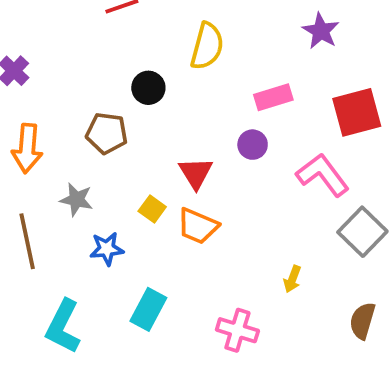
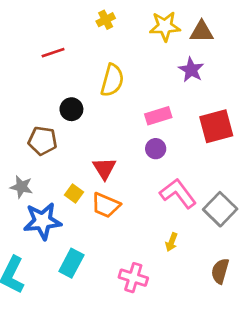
purple circle: (253, 145) -> (156, 149), moved
pink L-shape: (323, 175) -> (178, 193), moved
blue star: (107, 249) -> (43, 221), size x1.6

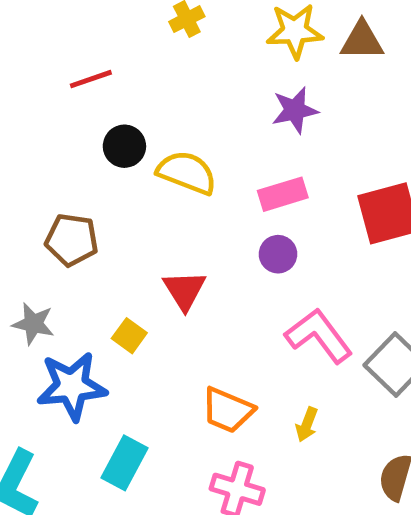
purple star: (191, 70) -> (295, 110), moved, turned 30
yellow semicircle: (112, 80) -> (187, 173), moved, turned -84
black circle: (71, 109) -> (124, 146), moved
orange trapezoid: (106, 205) -> (228, 410), moved

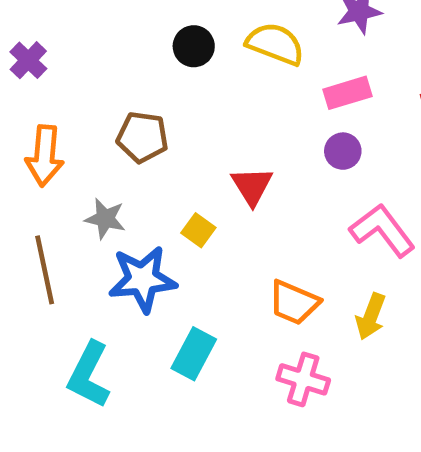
yellow semicircle: (187, 173) -> (275, 44), moved
yellow arrow: (307, 425) -> (371, 316), size x1.4

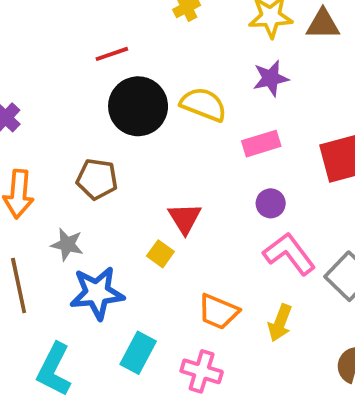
black circle: (194, 46) -> (138, 106), size x1.8
purple circle: (343, 151) -> (271, 203), moved
yellow square: (198, 230) -> (160, 254), moved
pink cross: (303, 379) -> (202, 371), moved

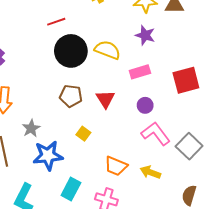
purple star: (271, 78) -> (145, 35), turned 30
brown pentagon: (97, 179) -> (71, 96), moved
red triangle: (185, 218) -> (105, 99), moved
gray star: (67, 244) -> (31, 128), turned 30
yellow arrow: (280, 323) -> (150, 172), turned 90

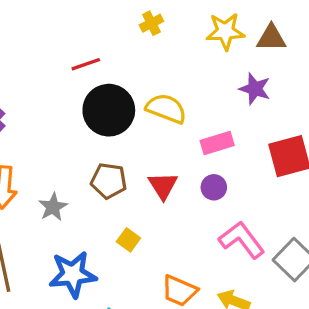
purple star: (145, 35) -> (255, 89), moved
purple circle: (145, 105) -> (214, 187), moved
gray star: (31, 128) -> (53, 207), moved

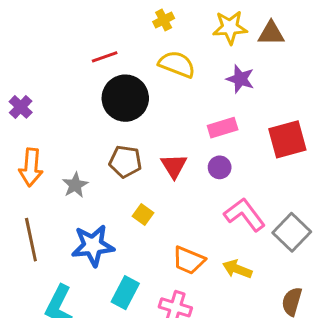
purple star: (255, 89) -> (240, 79), moved
yellow semicircle: (166, 109) -> (177, 64), moved

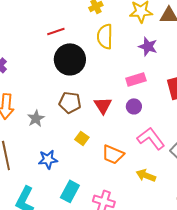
yellow semicircle: (177, 64) -> (105, 36), turned -110
blue star: (93, 245) -> (48, 159), size x0.7
orange trapezoid: (189, 260) -> (113, 154), moved

